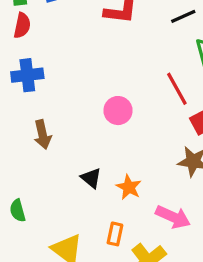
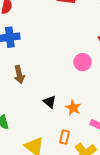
pink circle: (118, 111) -> (83, 62), moved

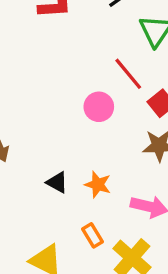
orange rectangle: (64, 137) -> (92, 235), turned -32

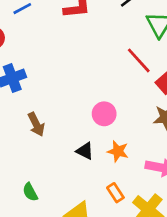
pink circle: (99, 107) -> (104, 114), moved

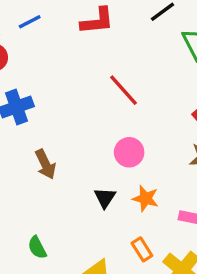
red line: (139, 60) -> (123, 90), moved
black triangle: (85, 151) -> (105, 198), turned 36

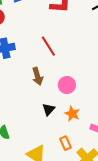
red line: (123, 90) -> (48, 46), moved
brown arrow: (45, 164) -> (38, 76), moved

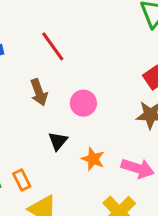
orange star: (72, 114) -> (93, 159), moved
orange rectangle: (65, 143) -> (22, 180), moved

